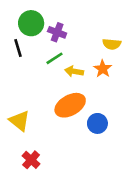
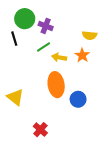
orange ellipse: (70, 105) -> (56, 85), turned -70
red cross: (31, 160) -> (40, 130), moved

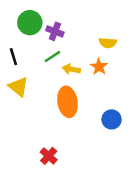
black line: (14, 39) -> (13, 57), moved
yellow triangle: (15, 97) -> (18, 87), moved
blue circle: (78, 99) -> (112, 119), moved

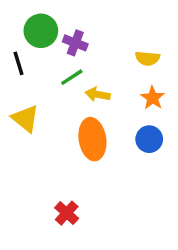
black line: (13, 57) -> (19, 63), moved
orange star: (99, 67) -> (153, 98), moved
blue circle: (112, 119) -> (149, 139), moved

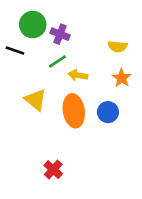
black line: (19, 63) -> (15, 51), turned -54
yellow triangle: (25, 119) -> (35, 100), moved
blue circle: (149, 139) -> (108, 112), moved

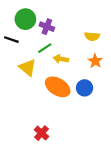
yellow triangle: (35, 100) -> (28, 67), moved
orange ellipse: (74, 111) -> (58, 87), turned -50

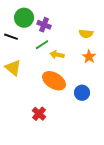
yellow triangle: (28, 67) -> (13, 68), moved
blue circle: (85, 88) -> (82, 93), moved
red cross: (42, 133) -> (39, 114), moved

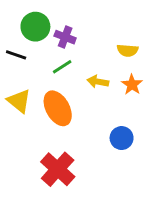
yellow arrow: (57, 55) -> (98, 82), moved
orange ellipse: (54, 81) -> (58, 108), moved, turned 30
red cross: (39, 114) -> (58, 169), size x1.6

